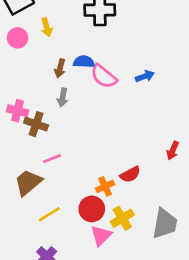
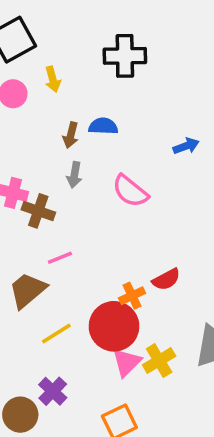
pink semicircle: (104, 76) -> (130, 191), moved
red circle: (92, 209) -> (114, 326), size x1.4
yellow cross: (122, 218) -> (159, 361), moved

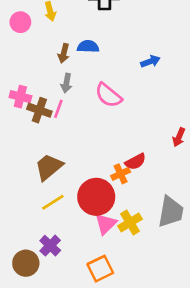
pink line: (60, 258) -> (58, 109), moved, turned -48
brown trapezoid: (27, 290) -> (49, 167), moved
orange cross: (132, 296) -> (121, 174), moved

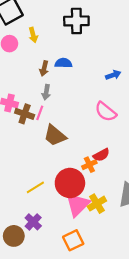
pink semicircle: (108, 95) -> (106, 112), moved
brown trapezoid: (49, 167) -> (55, 135), moved, turned -100
pink triangle: (106, 224) -> (78, 205), size x1.4

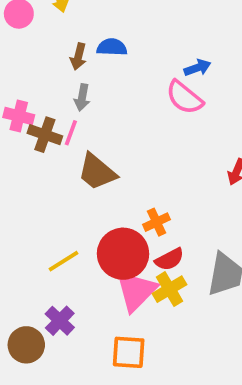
pink semicircle: (106, 112) -> (184, 97), moved
red semicircle: (101, 155) -> (170, 259), moved
orange square: (73, 240) -> (129, 352), turned 30

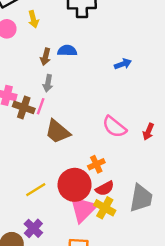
pink semicircle: (184, 97) -> (114, 127), moved
yellow cross: (170, 289) -> (105, 208), turned -30

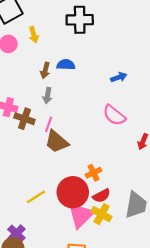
pink line: (41, 106) -> (49, 124), moved
pink semicircle: (114, 127) -> (114, 115), moved
purple cross: (33, 228) -> (16, 234), moved

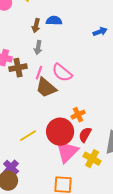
pink semicircle: (114, 115) -> (62, 73), moved
brown cross: (24, 119) -> (18, 68), turned -30
red semicircle: (102, 196) -> (85, 135), turned 147
yellow cross: (102, 214) -> (92, 159), moved

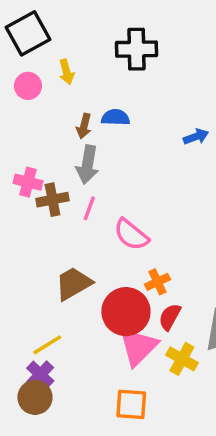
gray arrow: (38, 48) -> (87, 165), size x1.5
pink semicircle: (62, 73) -> (131, 235), moved
brown trapezoid: (46, 88) -> (73, 284), moved, turned 110
yellow line: (28, 136) -> (47, 345), moved

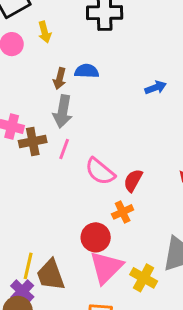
brown trapezoid: (73, 284) -> (51, 275), moved, turned -80
red circle: (126, 312) -> (96, 237), size x0.7
red semicircle: (170, 317) -> (133, 180), moved
yellow line: (47, 345) -> (28, 266), turned -45

